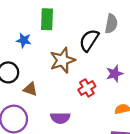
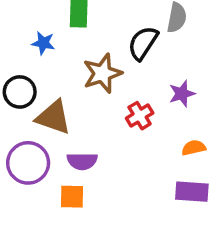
brown triangle: (30, 89) -> (53, 117), size x1.6
purple semicircle: (60, 118) -> (82, 161), moved

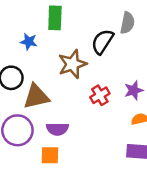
purple star: (182, 94) -> (134, 90), moved
brown triangle: (53, 117) -> (36, 97), turned -32

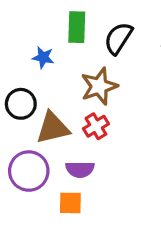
black semicircle: (102, 42) -> (118, 38), moved
red cross: (100, 95) -> (96, 126), moved

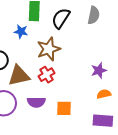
blue star: (43, 57) -> (21, 32), moved
orange square: (70, 203) -> (64, 108), moved

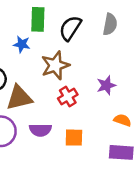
purple star: (99, 70) -> (106, 85), moved
red cross: (47, 75) -> (68, 96), moved
orange semicircle: (104, 94) -> (122, 120), turned 32

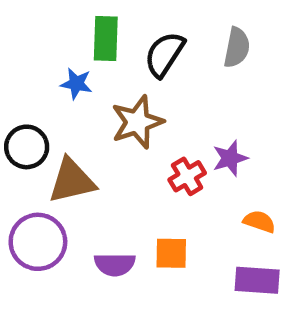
red cross: (68, 96) -> (187, 176), moved
purple semicircle: (40, 130) -> (115, 264), moved

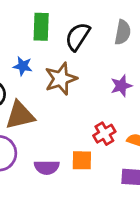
blue star: (76, 84) -> (23, 66), moved
purple star: (230, 158) -> (121, 86), moved
red cross: (187, 176) -> (104, 134), moved

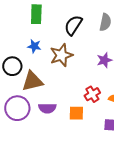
green rectangle: (41, 27) -> (36, 14), moved
purple semicircle: (47, 167) -> (47, 108), moved

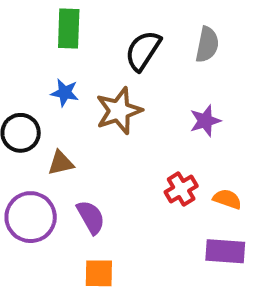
brown triangle: (32, 81) -> (61, 163), size x0.6
purple semicircle: (47, 108) -> (91, 217), turned -120
orange square: (76, 113) -> (99, 273), moved

